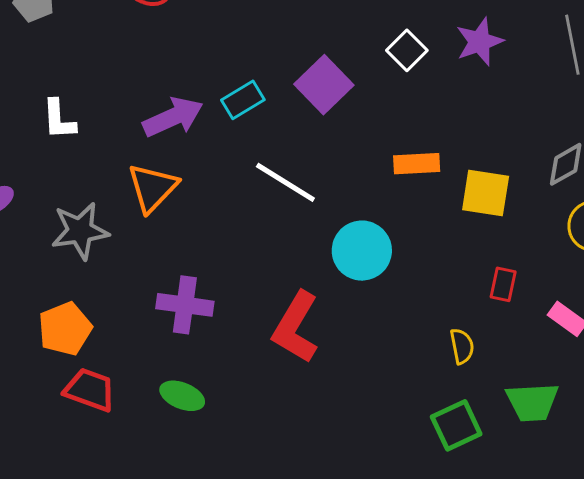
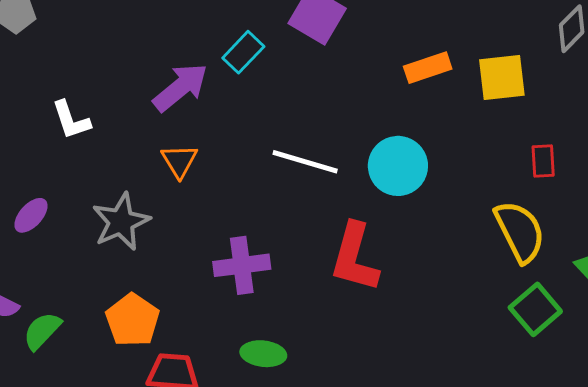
white line: (285, 182) -> (305, 162), moved
orange triangle: (153, 188) -> (179, 161), size x0.7
yellow semicircle: (462, 346) -> (520, 232), size x1.8

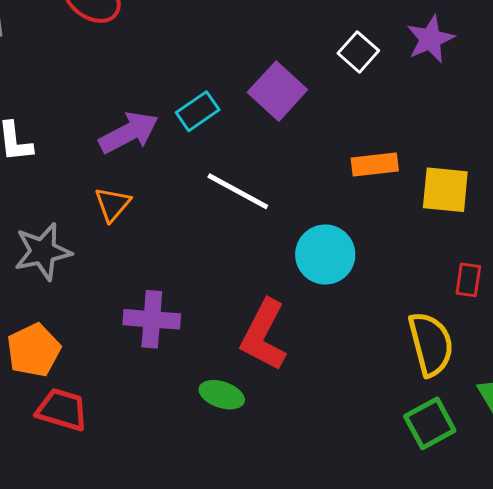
white line: (305, 162) -> (238, 191), moved
green ellipse: (263, 354) -> (222, 395), moved

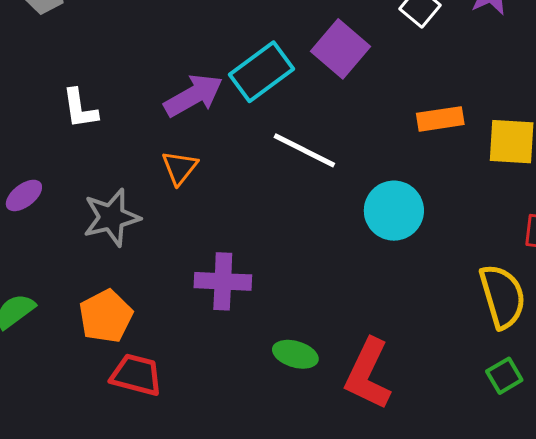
cyan rectangle: (198, 111) -> (261, 72), size x1.5
red L-shape: (264, 335) -> (368, 374), moved
green square: (430, 423) -> (504, 376), size x0.7

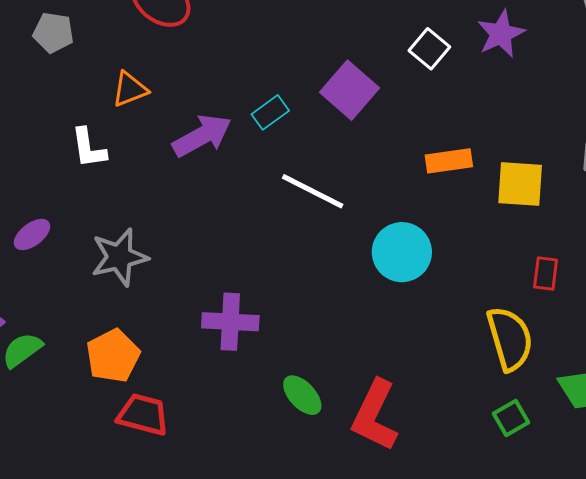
cyan rectangle: (261, 72) -> (270, 112), size x0.6
orange triangle: (180, 168) -> (130, 89), moved, turned 30
green ellipse: (295, 354) -> (302, 395), turned 30

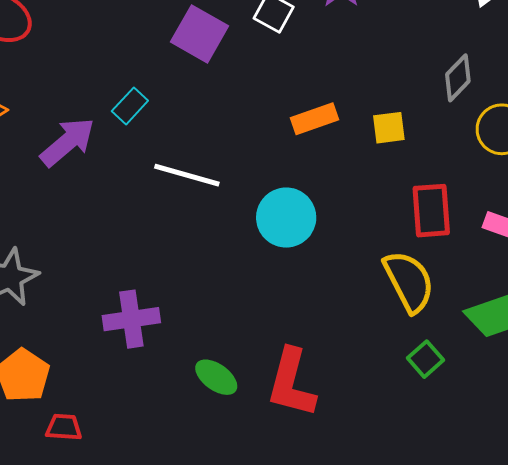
purple square: (350, 90) -> (199, 34), moved
yellow square: (520, 184) -> (389, 128), size x0.7
red rectangle: (546, 273) -> (431, 211), size x1.6
red trapezoid: (143, 415) -> (64, 427), size x0.7

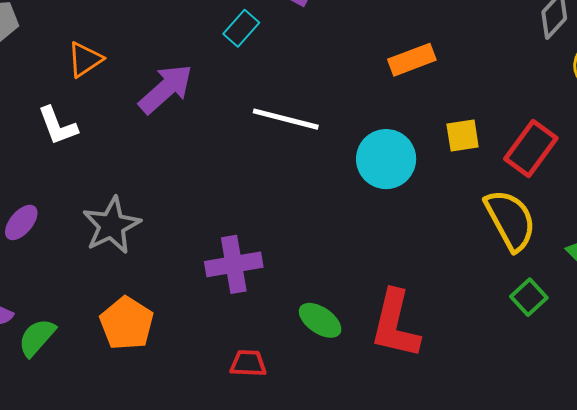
cyan rectangle: (130, 106) -> (241, 28), moved
yellow square: (389, 128) -> (463, 136), moved
red rectangle: (431, 211) -> (531, 149), turned 42
red trapezoid: (64, 427) -> (248, 363), moved

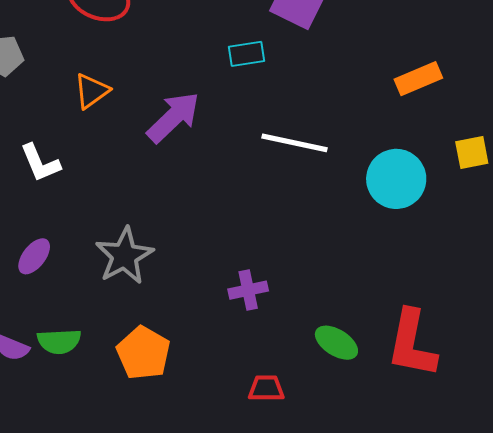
cyan rectangle: (241, 28) -> (246, 54), turned 42
white L-shape: (58, 126) -> (40, 163), moved
purple cross: (234, 264) -> (248, 290), size x0.7
green semicircle: (37, 337) -> (59, 341), moved, turned -132

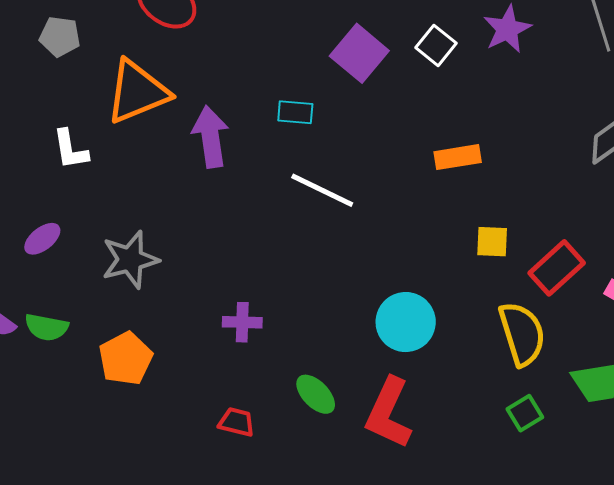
cyan rectangle: (246, 54) -> (295, 112), moved
orange triangle: (92, 91) -> (137, 92), size x1.8
purple arrow: (173, 117) -> (210, 137), turned -68
cyan circle: (396, 179) -> (406, 322), moved

